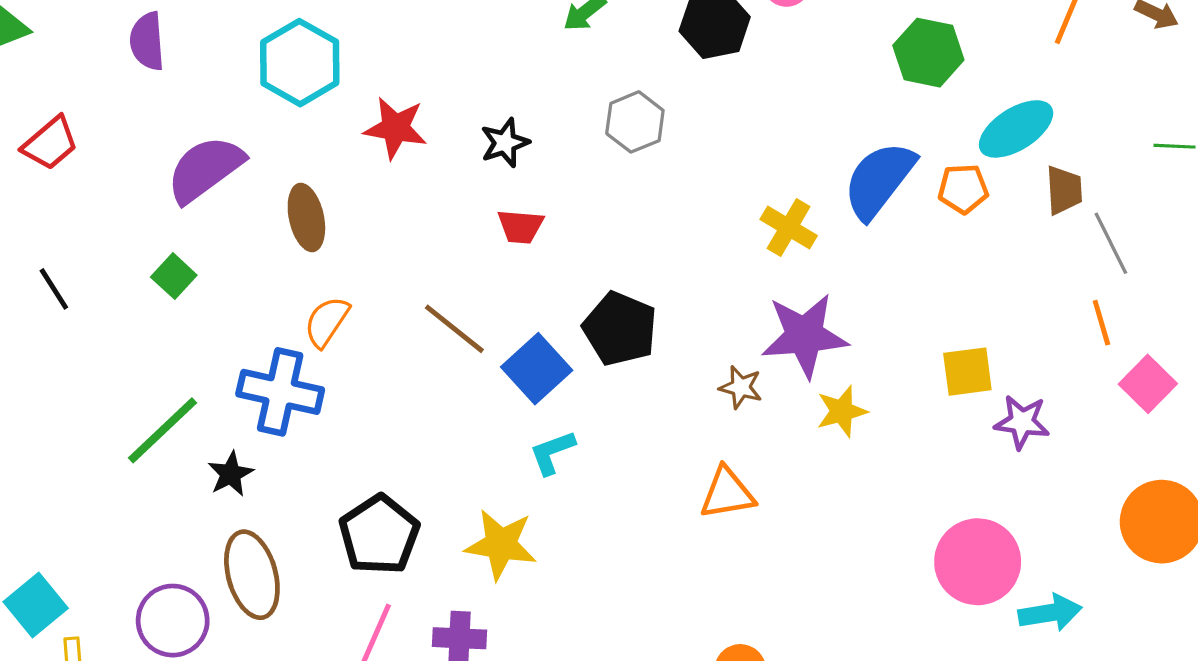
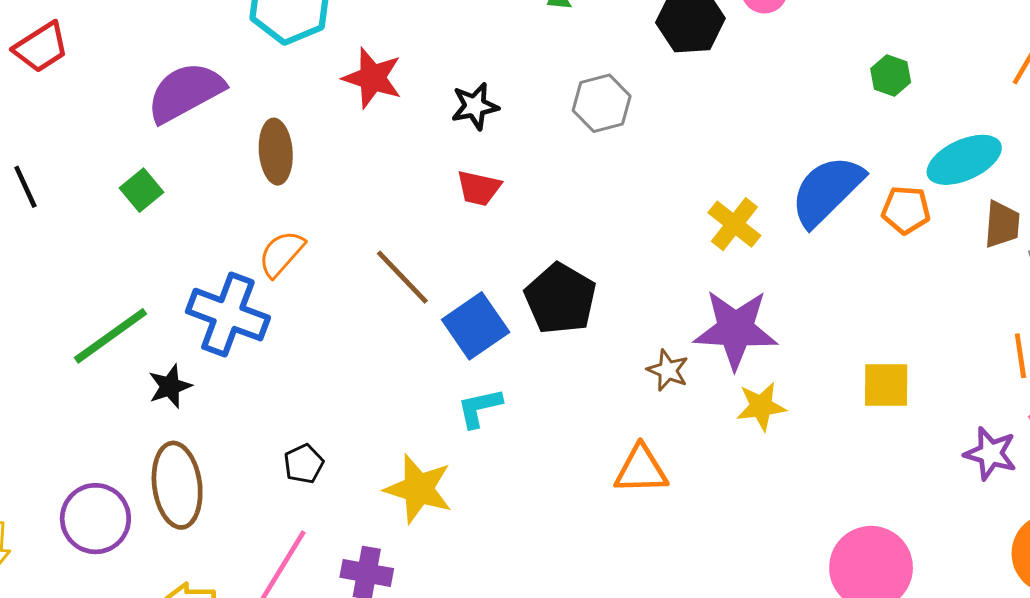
green hexagon: (928, 53) -> (891, 76), size x0.6
purple star: (1022, 422) -> (990, 453), moved
black pentagon: (379, 535) -> (304, 464), size x0.5

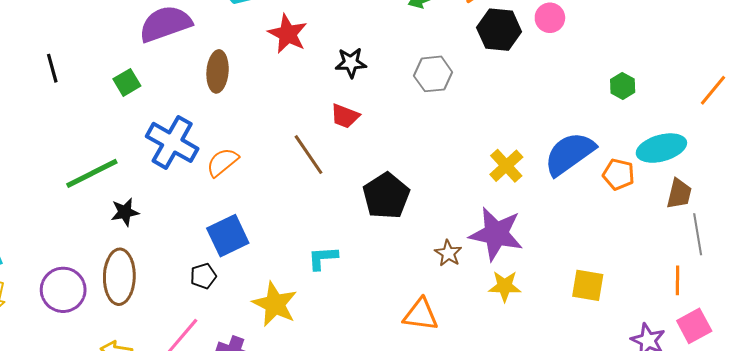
orange semicircle: (281, 254) -> (222, 162), moved
brown line: (402, 277) -> (308, 155), moved
blue cross: (228, 315) -> (172, 142), moved
blue square: (476, 326) -> (228, 236), moved

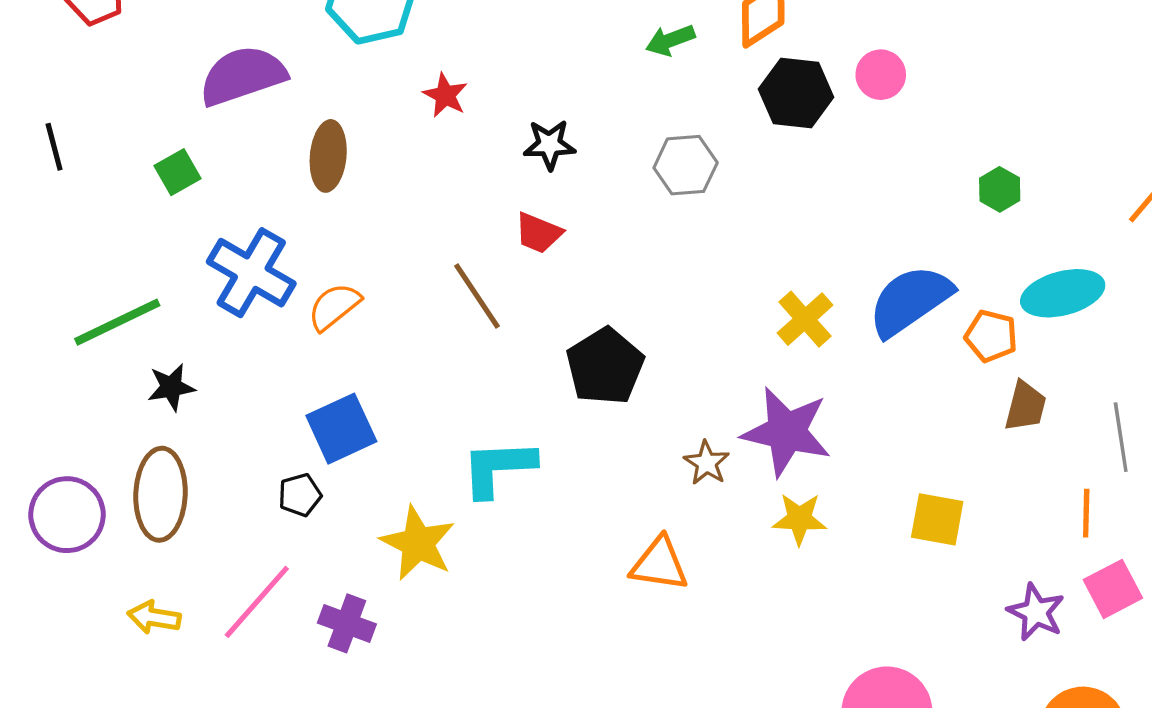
red star: (288, 34) -> (445, 95), size x0.7
brown trapezoid: (679, 194) -> (1025, 406), moved
cyan L-shape: (323, 258) -> (498, 468), size x1.5

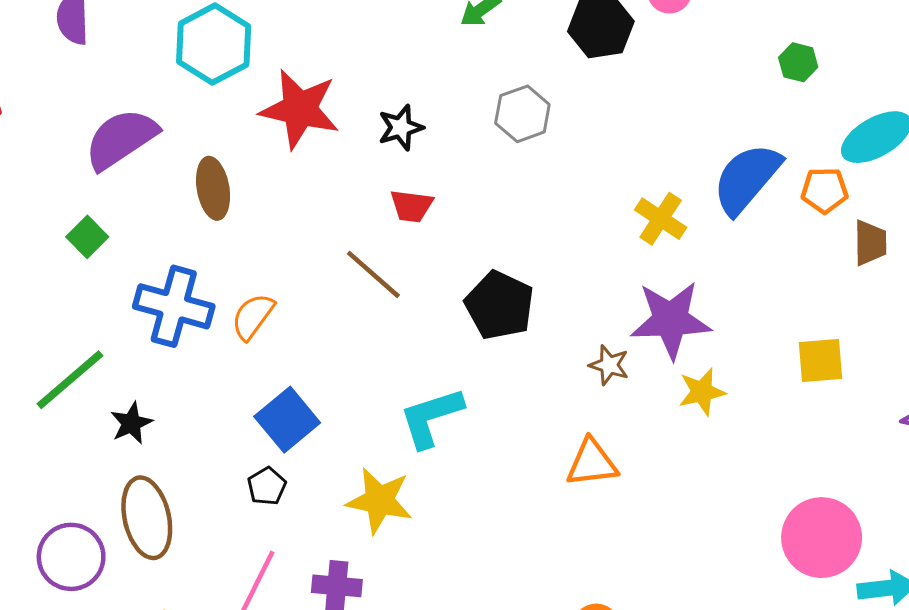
red star: (445, 95) -> (300, 109), size x2.0

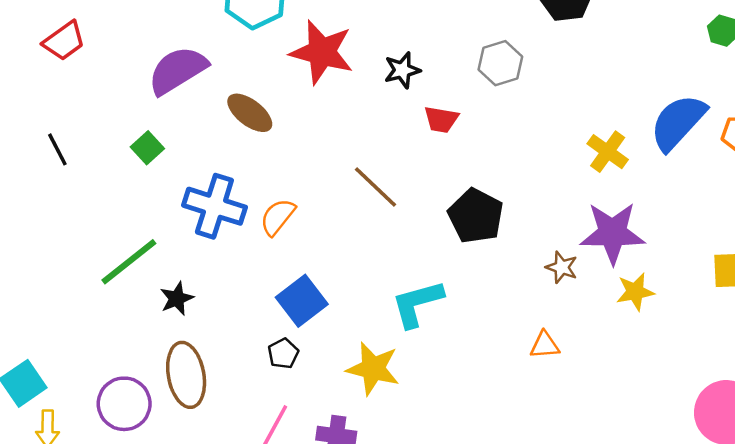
brown ellipse: (213, 188) -> (250, 113), turned -45
red trapezoid: (412, 206) -> (441, 119), moved
orange triangle: (592, 463) -> (545, 345), size x0.7

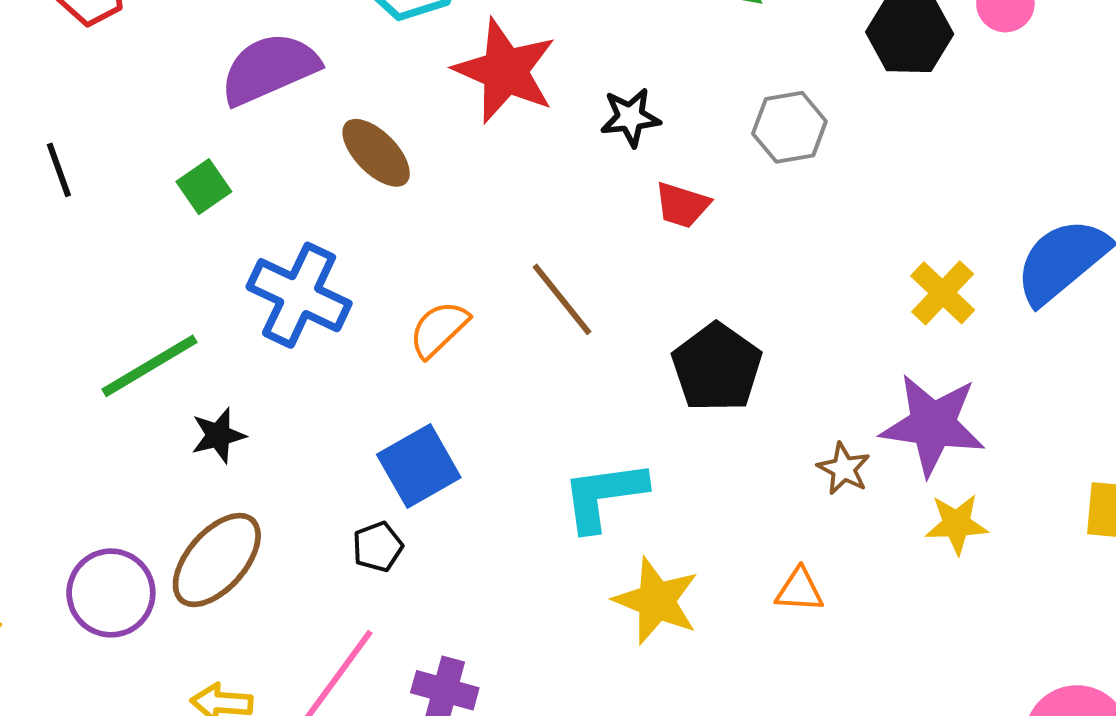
orange semicircle: (278, 217) -> (439, 329), moved
yellow star: (373, 369) -> (656, 601), moved
brown ellipse: (186, 375) -> (217, 560), turned 44

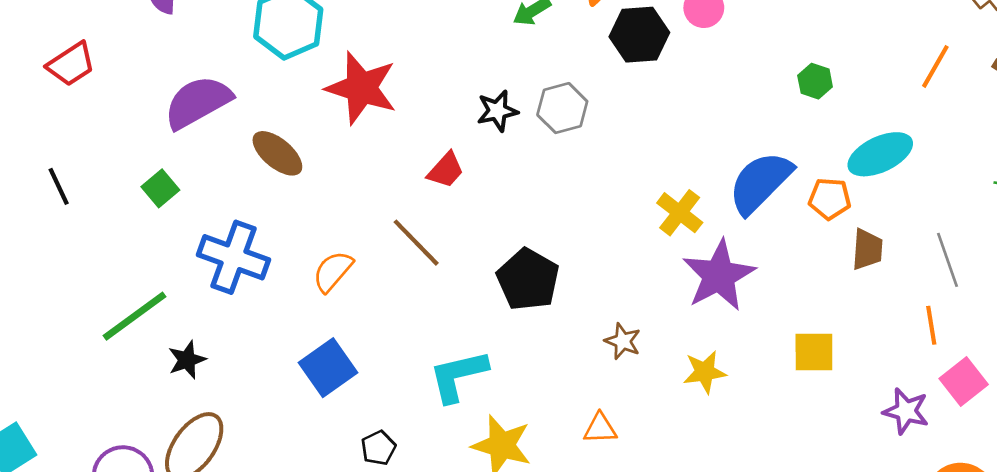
black star: (630, 117) -> (497, 111), moved
red trapezoid: (682, 205) -> (446, 170), moved, turned -60
purple star: (933, 425) -> (719, 276), moved, turned -30
black pentagon: (378, 547) -> (378, 448), moved

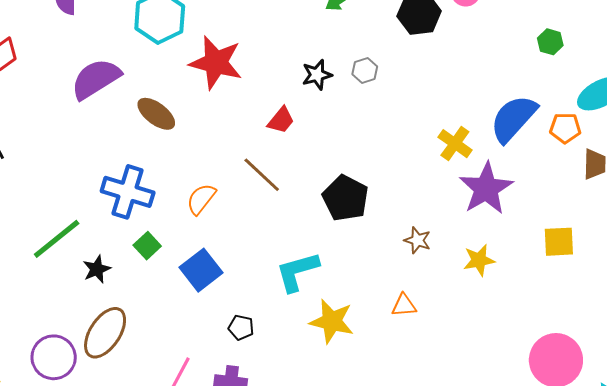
gray hexagon: (562, 108) -> (365, 70), size x0.7
green square: (160, 188) -> (147, 246), moved
black pentagon: (378, 448) -> (241, 327), turned -30

